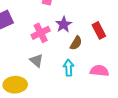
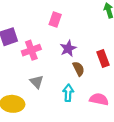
pink cross: (41, 33) -> (31, 50), moved
brown semicircle: (76, 43) -> (79, 69), turned -64

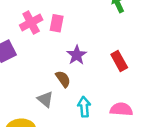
pink cross: (31, 50) -> (31, 23), moved
brown semicircle: (79, 69) -> (63, 79), moved

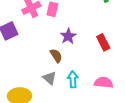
gray triangle: (45, 99) -> (50, 78), moved

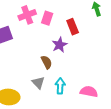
red rectangle: (103, 42) -> (73, 27), moved

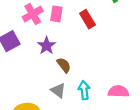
purple star: (60, 45) -> (47, 46), moved

